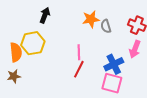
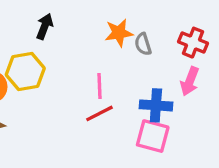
blue cross: (114, 64) -> (156, 105), turned 30
red line: (79, 69) -> (99, 113), turned 36

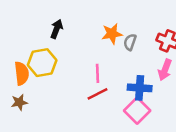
gray semicircle: (143, 44) -> (130, 42), turned 35
pink square: (153, 136) -> (137, 111), turned 30

